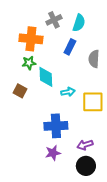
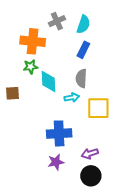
blue rectangle: (70, 47) -> (83, 50), moved
gray semicircle: (94, 59) -> (81, 78), moved
brown square: (20, 91) -> (12, 93), moved, turned -32

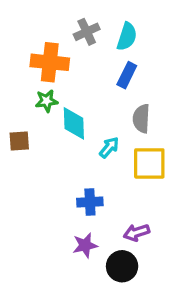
gray semicircle: (81, 78) -> (141, 119), moved
cyan arrow: (72, 97) -> (109, 147), turned -40
blue cross: (59, 133) -> (90, 202), size x0.7
black circle: (91, 176) -> (122, 266), moved

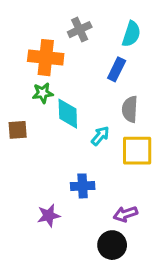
cyan semicircle: (127, 37) -> (131, 34), moved
purple star: (85, 245) -> (49, 216), moved

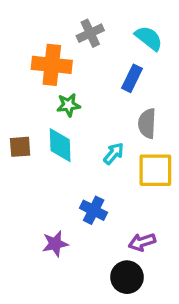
cyan semicircle: (131, 34) -> (149, 38), turned -70
green star: (43, 93) -> (68, 105), moved
cyan diamond: (68, 114) -> (60, 145), moved
blue cross: (83, 186) -> (94, 210), turned 30

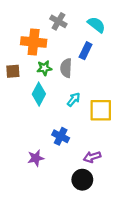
gray cross: (90, 33) -> (58, 21), turned -35
gray semicircle: (147, 123) -> (66, 68), moved
cyan diamond: (60, 145) -> (39, 94), turned 30
brown square: (20, 147) -> (13, 71), moved

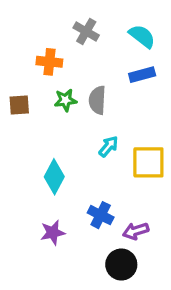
orange cross: (34, 42) -> (49, 62), size x0.7
blue rectangle: (86, 51) -> (142, 75), moved, turned 49
cyan diamond: (39, 94) -> (54, 177), moved
blue cross: (61, 136) -> (101, 215), moved

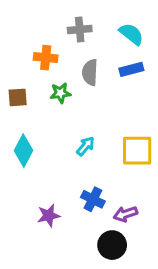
gray cross: (86, 31) -> (80, 30), turned -35
gray semicircle: (97, 100) -> (90, 72), moved
cyan arrow: (109, 146) -> (86, 146), moved
cyan diamond: (54, 177) -> (24, 151), moved

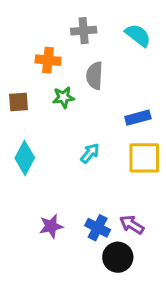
blue rectangle: (131, 69) -> (138, 118), moved
blue cross: (93, 199) -> (98, 228), moved
purple arrow: (125, 214) -> (132, 225), turned 50

